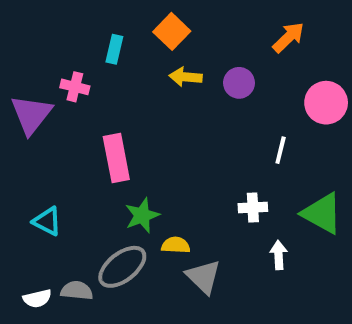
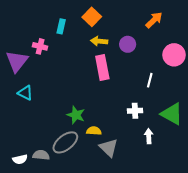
pink rectangle: (116, 158) -> (102, 68), moved
green star: (142, 215) -> (76, 115), turned -30
cyan triangle: (47, 221) -> (25, 93), moved

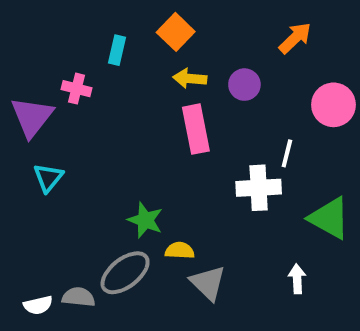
cyan triangle: (25, 93) -> (48, 178), turned 42
white cross: (135, 111) -> (259, 188), moved, size x1.5
white arrow: (149, 136) -> (297, 279), moved

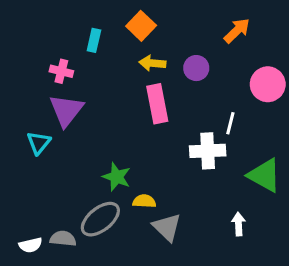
purple triangle: (32, 117) -> (66, 110), moved

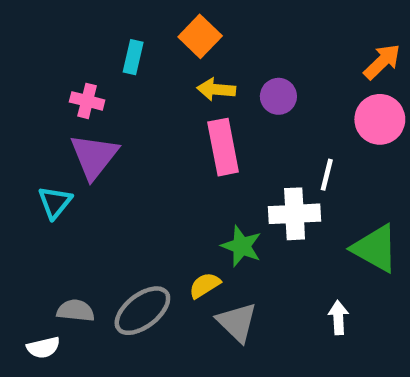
orange arrow: (237, 31) -> (382, 62), moved
green star: (117, 177) -> (242, 246), moved
yellow semicircle: (144, 201) -> (205, 285), turned -35
gray semicircle: (63, 239) -> (76, 311), moved

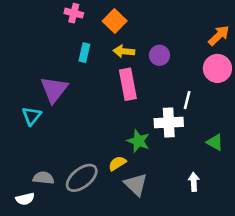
cyan rectangle: (133, 57) -> (84, 53), moved
pink cross: (87, 101) -> (74, 13), moved
green triangle: (375, 248) -> (215, 142), size x0.6

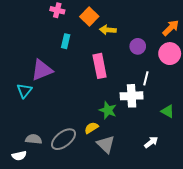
yellow arrow: (124, 51) -> (108, 30), moved
purple circle: (159, 55) -> (138, 46), moved
purple triangle: (54, 90) -> (42, 70), turned 30
white arrow: (194, 182) -> (151, 142), turned 56

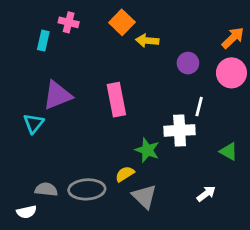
pink cross: (57, 10) -> (69, 22), moved
cyan rectangle: (66, 41) -> (43, 41), moved
pink rectangle: (100, 66) -> (116, 100), moved
gray ellipse: (64, 139) -> (87, 189), turned 35

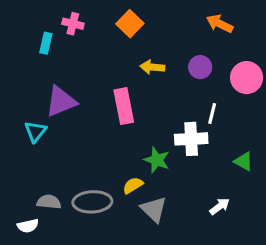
orange arrow: (233, 38) -> (220, 24), moved, turned -110
yellow arrow: (147, 41) -> (152, 67), moved

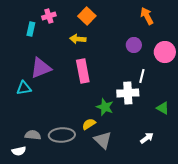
pink cross: (73, 24) -> (49, 16), turned -32
orange arrow: (220, 24) -> (147, 16), turned 36
yellow arrow: (152, 67) -> (78, 39), moved
cyan triangle: (35, 131) -> (24, 88), turned 42

